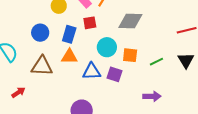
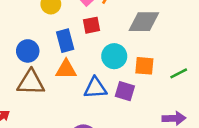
blue circle: (40, 33) -> (28, 51), moved
blue rectangle: (69, 34) -> (65, 41), turned -30

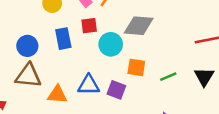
cyan circle: (114, 56) -> (111, 44), moved
orange triangle: (66, 69) -> (57, 94), moved

